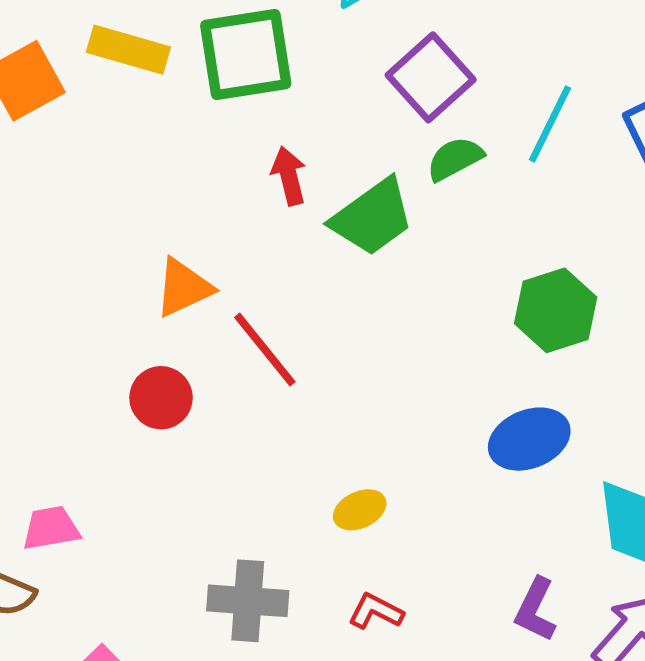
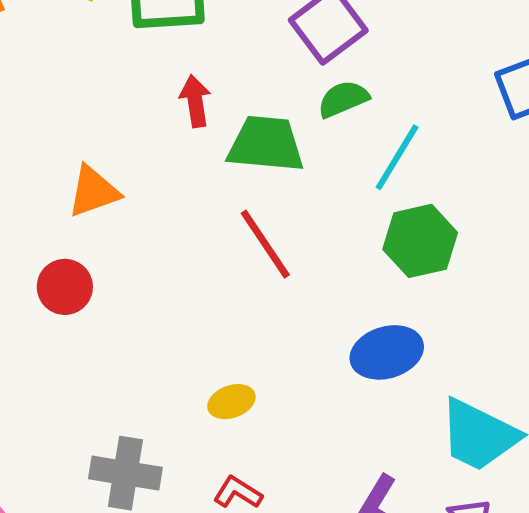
cyan line: (550, 124) -> (397, 157), moved
green trapezoid: (373, 217) -> (266, 144), turned -144
red line: (265, 350) -> (265, 244), moved

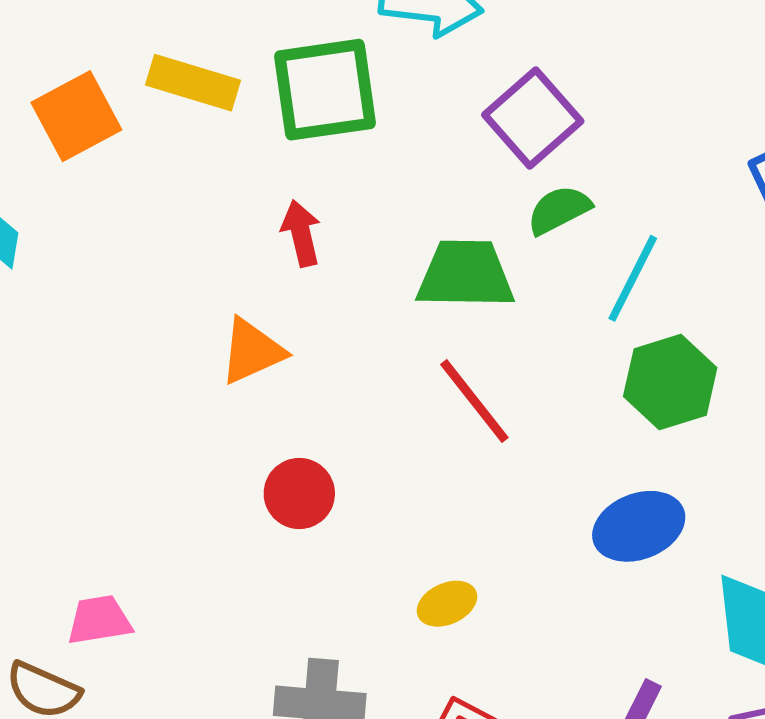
red arrow: (195, 101) -> (301, 233), moved
red circle: (65, 287) -> (299, 493), moved

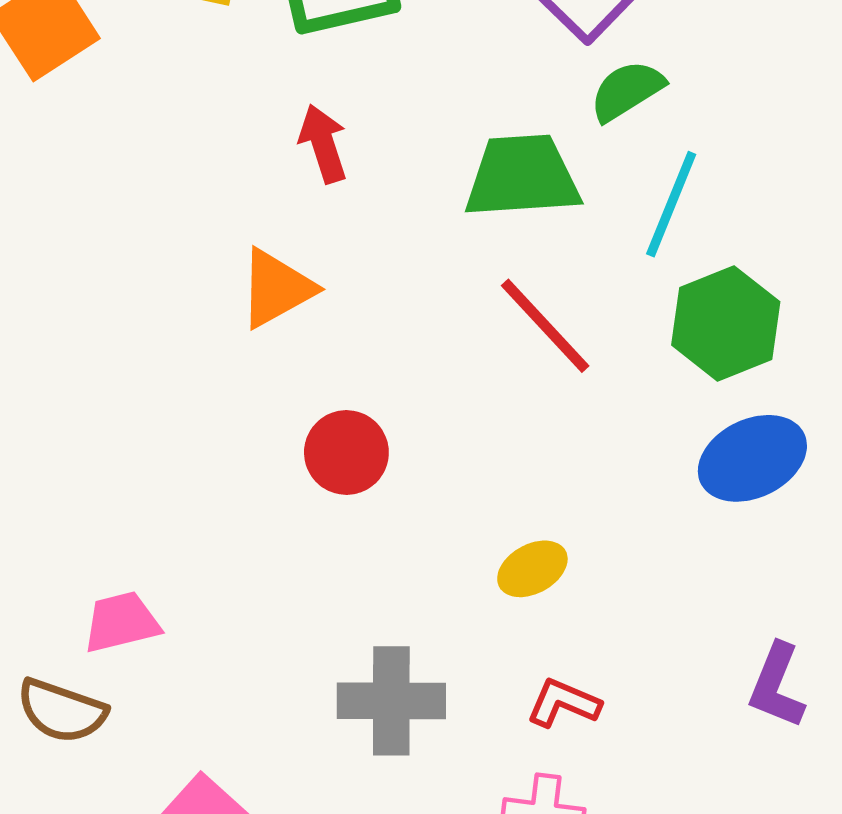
cyan line: (633, 278) -> (671, 204), moved
green hexagon: (670, 382) -> (726, 323), moved

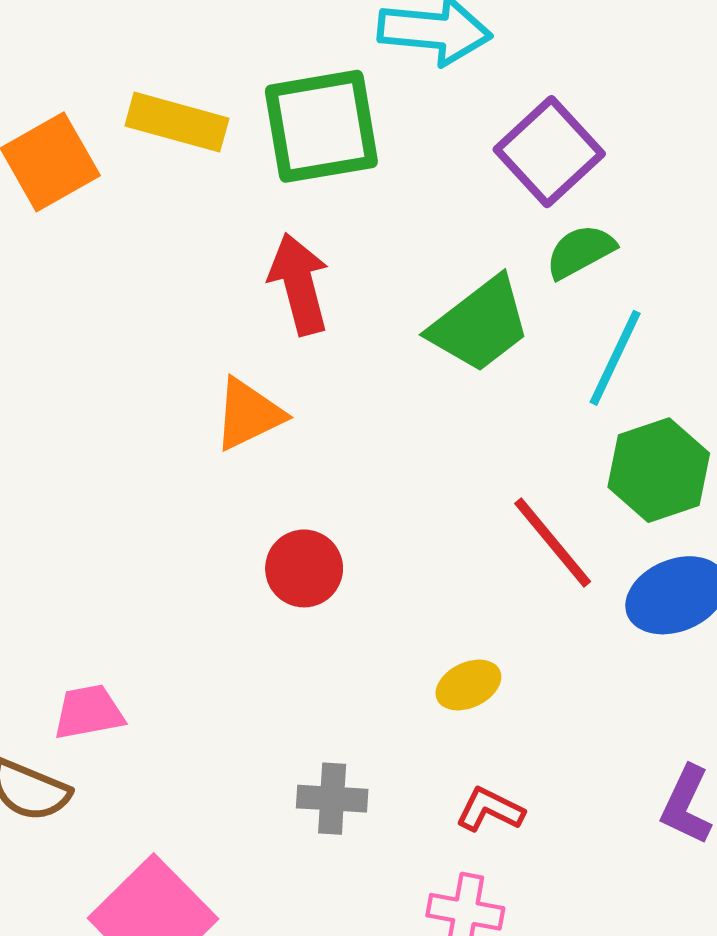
red arrow: (323, 144) -> (299, 284), size x1.4
green trapezoid: (522, 176) -> (480, 325), turned 143
red line: (545, 326) -> (553, 543), moved
gray cross: (391, 701) -> (332, 799), size x0.7

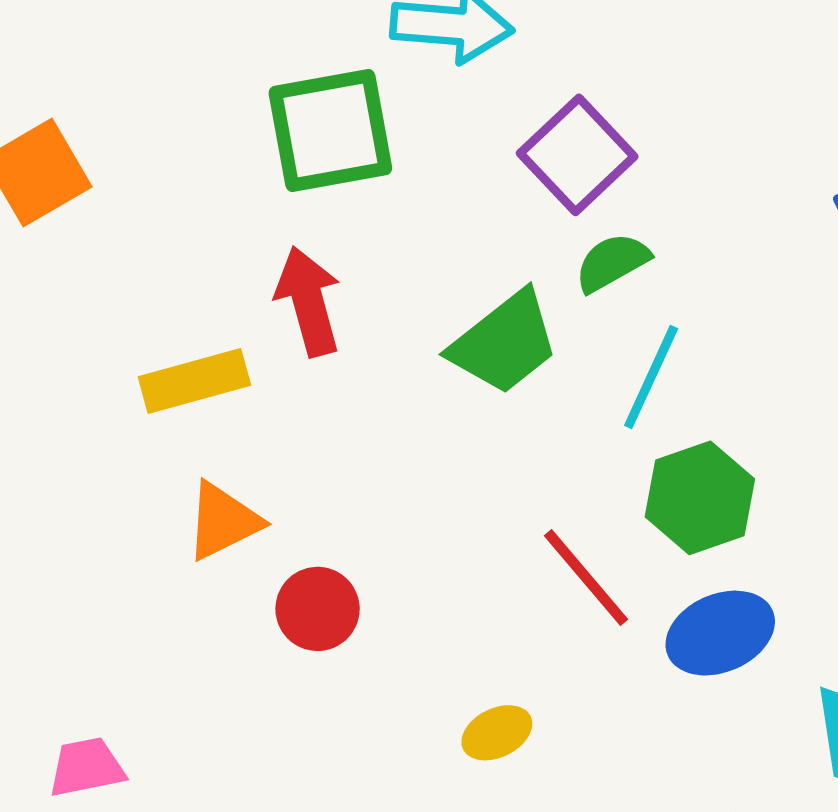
yellow rectangle: (177, 122) -> (194, 381), moved, turned -30
orange triangle: (248, 414) -> (223, 521), moved

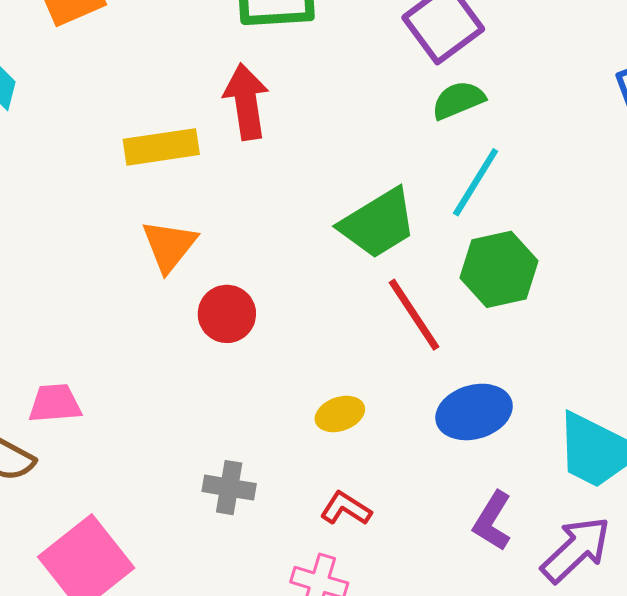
green trapezoid: (504, 343) -> (378, 223), moved
orange triangle: (223, 521) -> (169, 246), turned -32
blue ellipse: (720, 633) -> (474, 412), moved

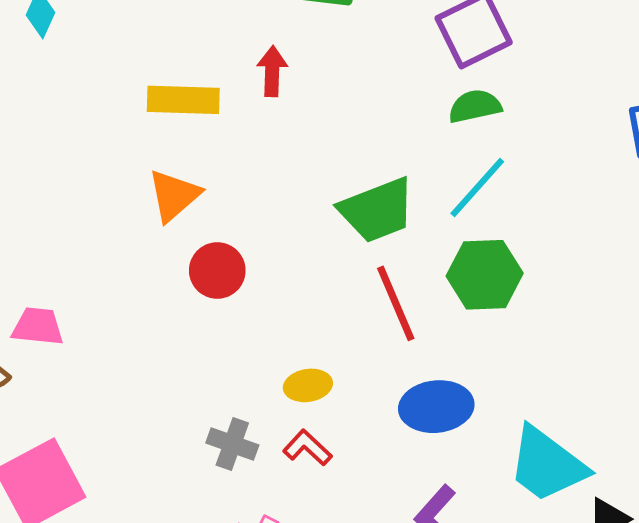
red arrow: (246, 102) -> (272, 71), size x0.7
gray cross: (229, 488) -> (232, 444), moved
red L-shape: (346, 509) -> (307, 448), moved

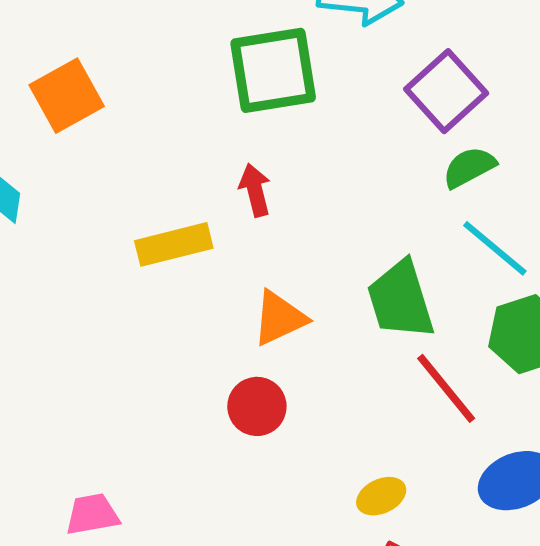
cyan line: (477, 187) -> (495, 248), turned -76
orange triangle: (174, 195) -> (279, 318), moved, turned 32
green trapezoid: (377, 210) -> (401, 300), turned 110

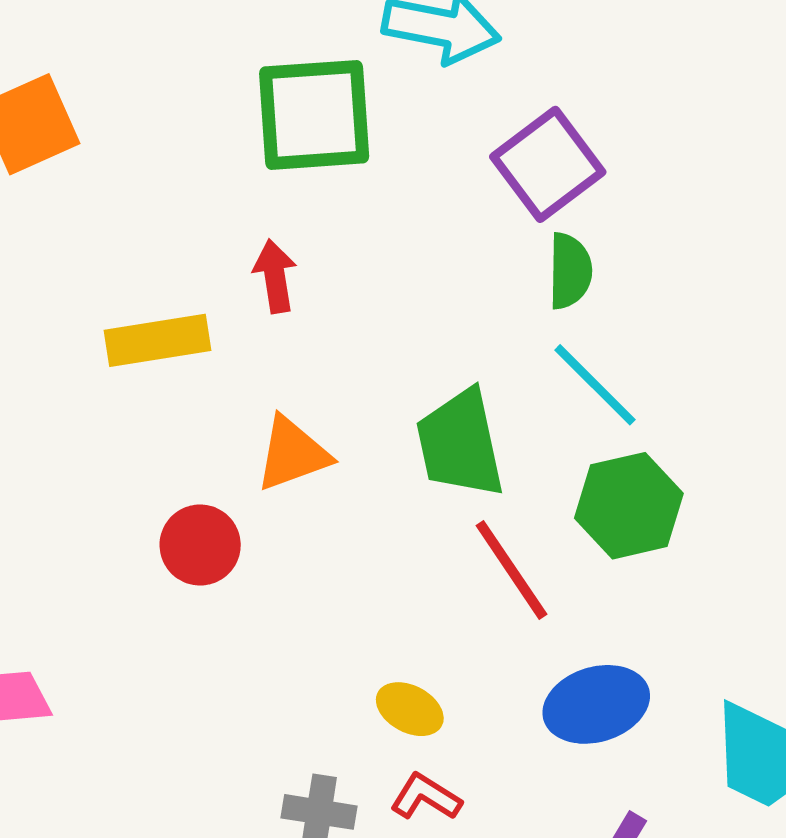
green semicircle: (469, 167) -> (570, 271), turned 114
red circle: (257, 406) -> (200, 545), moved
yellow ellipse: (381, 496) -> (410, 709), turned 48

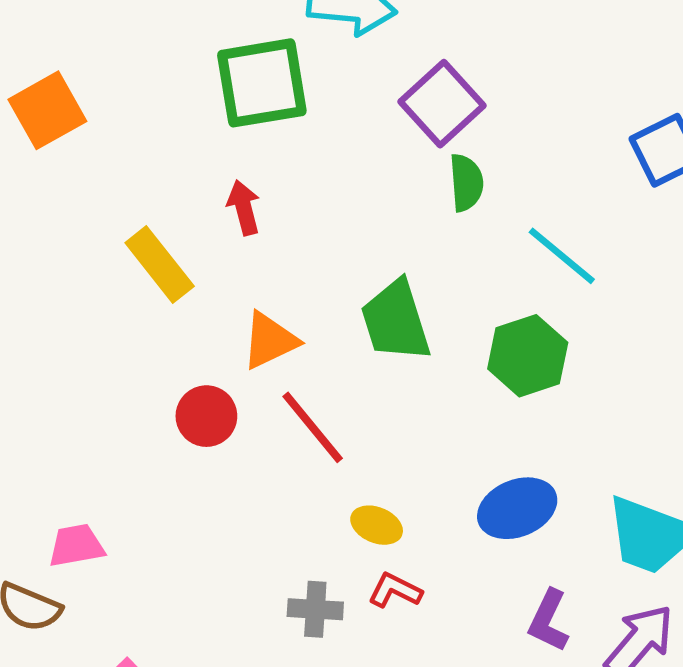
yellow rectangle: (157, 340) -> (160, 264), turned 66
cyan line: (595, 385) -> (562, 256), moved
red line: (511, 570) -> (313, 427), moved

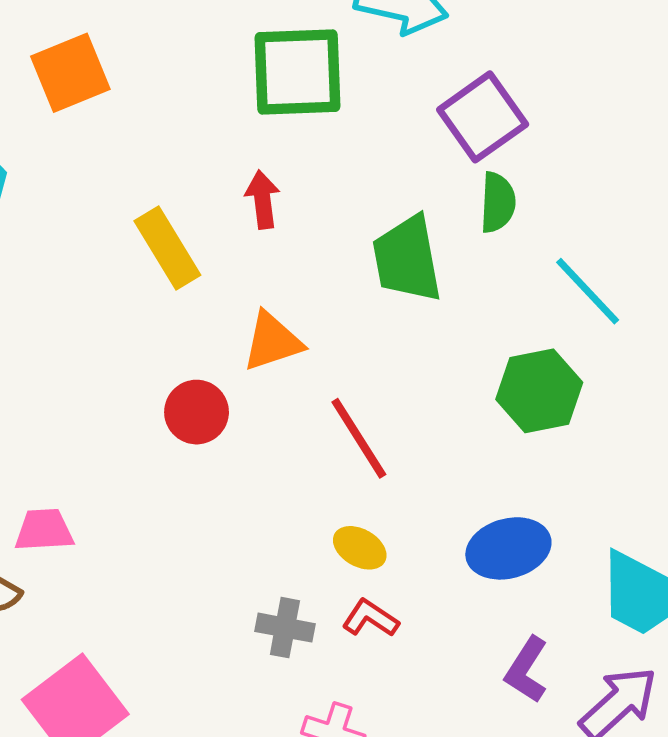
green trapezoid: (396, 321) -> (407, 259), moved
red line: (313, 427) -> (359, 438), moved

